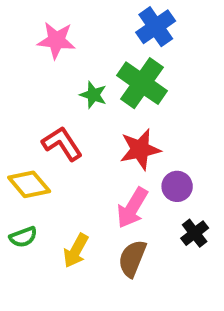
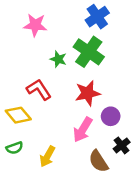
brown semicircle: (132, 258) -> (98, 161), moved, turned -55

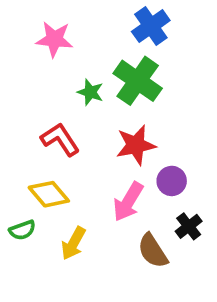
yellow diamond: (18, 115) -> (49, 194), moved

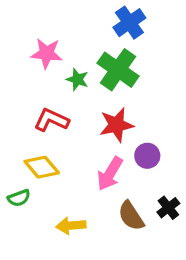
pink star: (54, 39) -> (47, 53), moved
red L-shape: (60, 139) -> (51, 120), turned -32
black cross: (189, 226) -> (168, 208), moved
yellow arrow: (73, 243) -> (71, 226), moved, turned 56

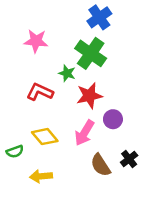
green star: (77, 79) -> (67, 73), moved
yellow diamond: (42, 167) -> (45, 137), moved
yellow arrow: (71, 226) -> (41, 176), moved

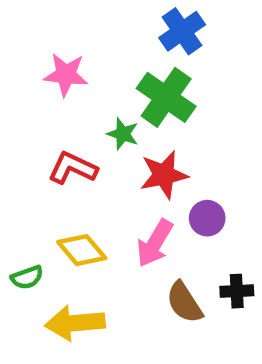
black cross: (129, 159) -> (237, 291), turned 35
yellow arrow: (41, 176) -> (75, 323), size x1.4

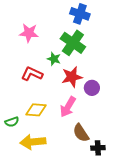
blue cross: (182, 31) -> (80, 14), turned -36
purple circle: (207, 218) -> (92, 88), moved
yellow diamond: (82, 250) -> (36, 110), turned -45
black cross: (237, 291) -> (98, 148), moved

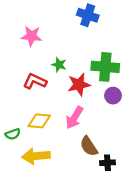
green cross: (73, 43) -> (105, 67), moved, turned -30
purple circle: (92, 88) -> (113, 96), moved

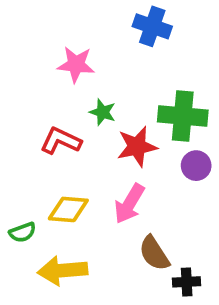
pink star: (32, 36) -> (76, 64), moved

